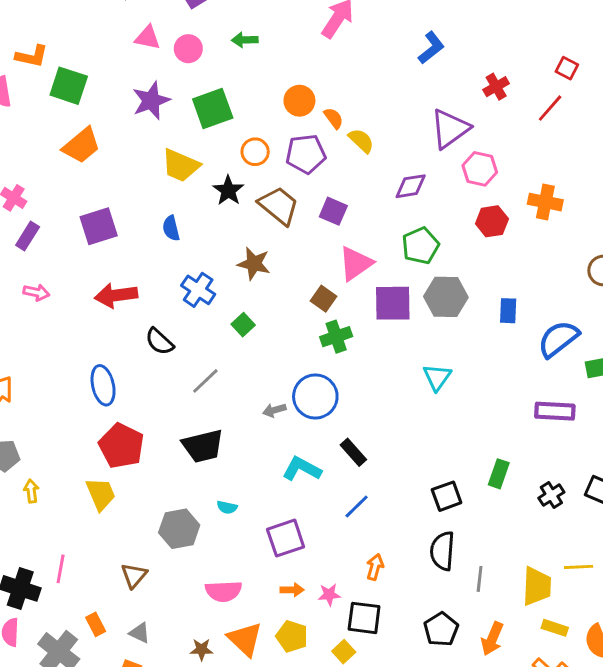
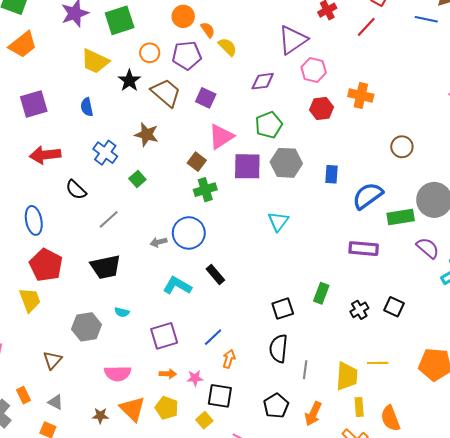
blue line: (357, 506) -> (213, 337), moved
yellow rectangle: (555, 628) -> (359, 407), turned 66

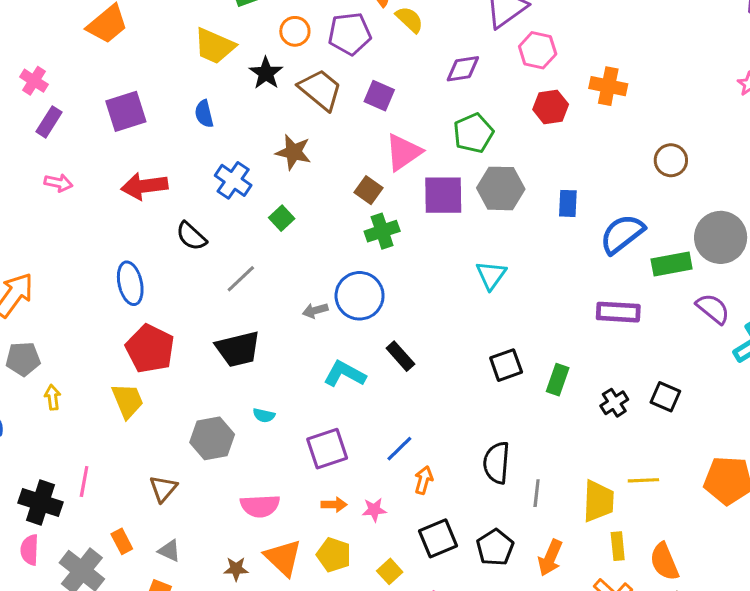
black square: (283, 309) -> (506, 365), moved
black square: (220, 396) -> (438, 538), moved, turned -30

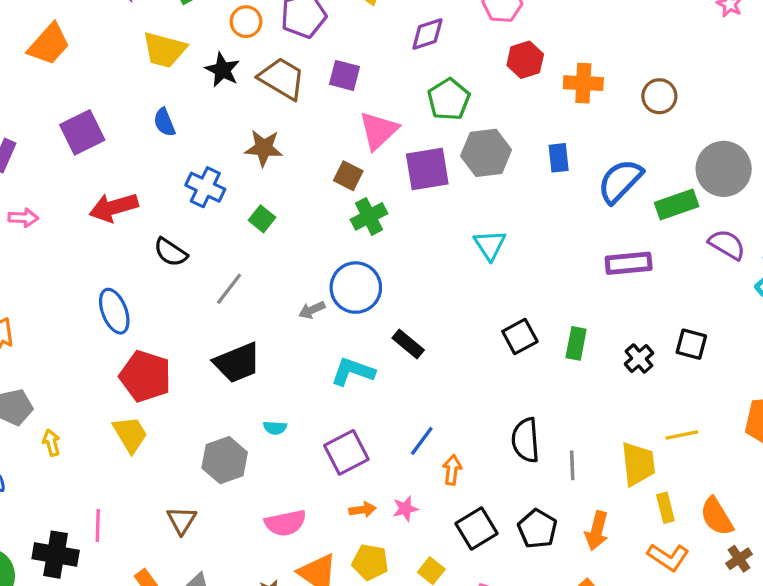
orange cross: (608, 86) -> (583, 83), moved

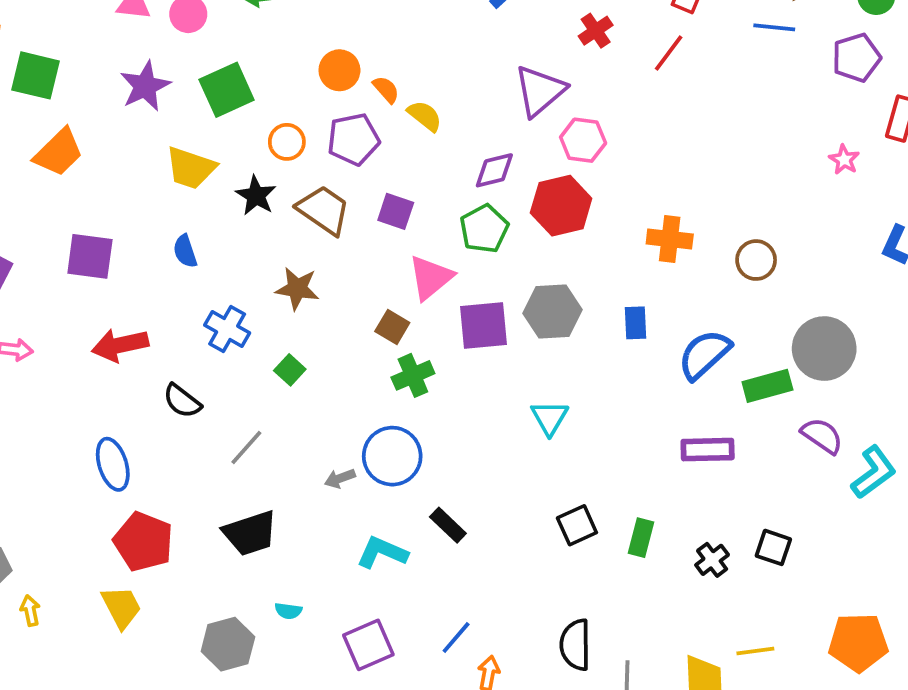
red hexagon: (525, 60) -> (561, 206), moved, size x1.4
green pentagon: (449, 99) -> (484, 229), moved
purple square: (82, 132) -> (90, 256), turned 30

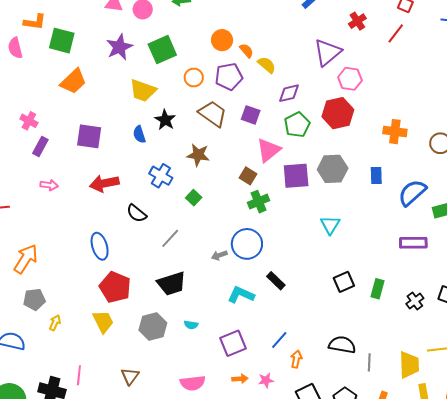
purple diamond: (494, 170) -> (289, 93), moved
black star: (256, 196) -> (165, 120), moved
yellow arrow: (30, 611) -> (55, 323), turned 35
gray hexagon: (228, 644) -> (153, 327), moved
black semicircle: (575, 645) -> (342, 345), turned 100

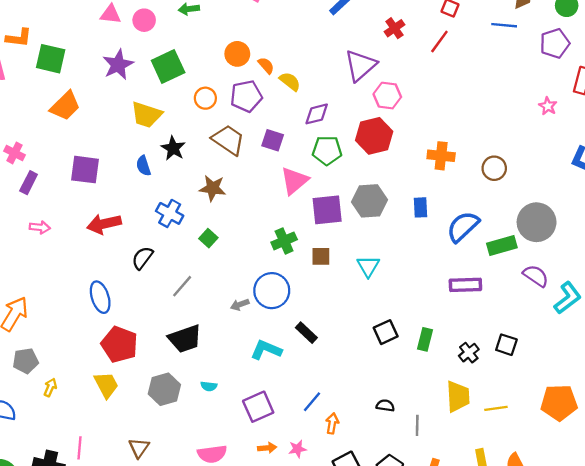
green pentagon: (297, 125) -> (327, 150), turned 30
brown square: (248, 176) -> (321, 256), moved, turned -30
black semicircle: (137, 213) -> (142, 258), turned 90
black semicircle: (342, 345) -> (385, 406), size x0.6
yellow trapezoid: (409, 365) -> (458, 397), moved

